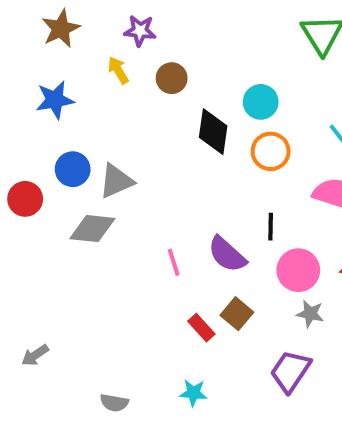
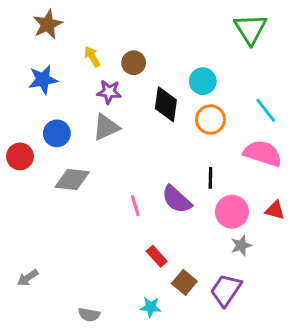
purple star: (140, 31) -> (109, 92), moved
gray triangle: (116, 181) -> (106, 127), moved
brown square: (237, 314) -> (184, 282), moved
gray star: (310, 314) -> (241, 246), turned -30

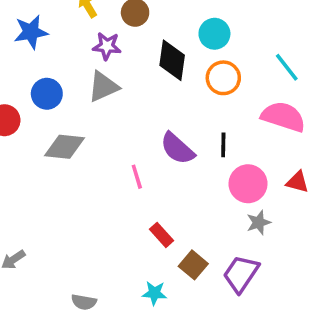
purple semicircle: (177, 199) -> (177, 148), moved

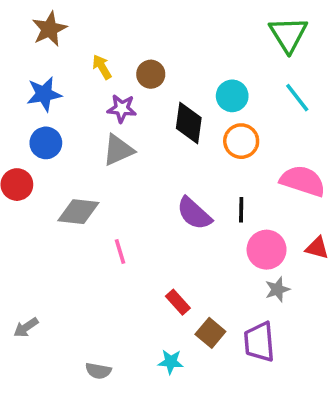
cyan line: (287, 67) -> (297, 98), moved
blue circle: (47, 94) -> (46, 143), moved
pink line: (137, 177) -> (120, 251), moved
purple trapezoid: (241, 274) -> (259, 342), turned -39

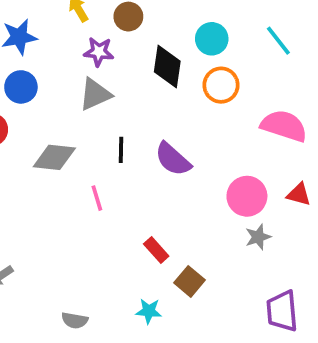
black line: (241, 210) -> (121, 150), moved
purple trapezoid: (259, 342) -> (282, 311), moved

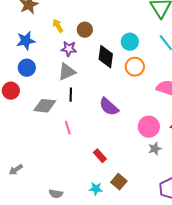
black line: (121, 150) -> (71, 95), moved
brown square: (190, 281) -> (119, 182), moved

